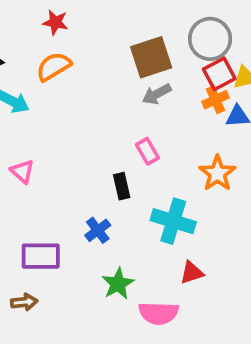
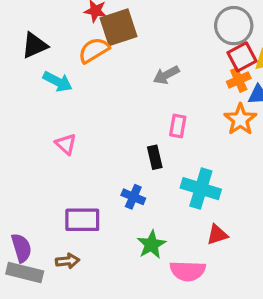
brown square: (151, 57) -> (119, 27), moved
gray arrow: (157, 94) -> (166, 75), moved
pink rectangle: (147, 151) -> (178, 126), turned 40
orange star: (217, 173) -> (240, 119), moved
blue cross: (98, 230) -> (133, 197), turned -30

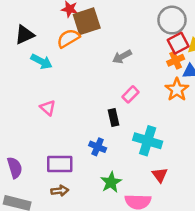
pink rectangle: (178, 126) -> (131, 94), turned 35
red triangle: (217, 235) -> (160, 175), turned -49
purple semicircle: (21, 248) -> (15, 168), moved
brown arrow: (67, 261) -> (60, 191), moved

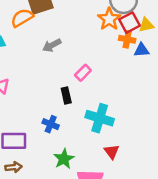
gray arrow: (122, 57) -> (52, 45), moved
orange cross: (176, 60) -> (127, 39), turned 35
orange star: (177, 90) -> (109, 19), moved

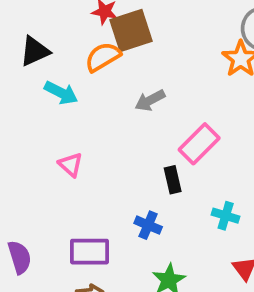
pink rectangle: (83, 73) -> (199, 144), size x1.5
cyan cross: (100, 118) -> (226, 216), size x0.6

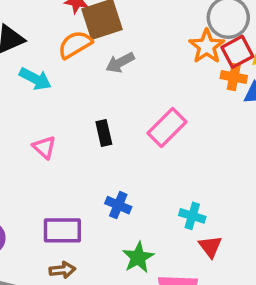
gray arrow: (150, 100) -> (120, 63), moved
black rectangle: (173, 180) -> (104, 133), moved
cyan cross: (226, 216) -> (192, 216), moved

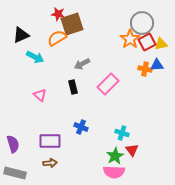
gray arrow: (120, 63) -> (82, 64), moved
orange cross: (234, 77) -> (145, 69), moved
green star: (138, 257) -> (115, 156), moved

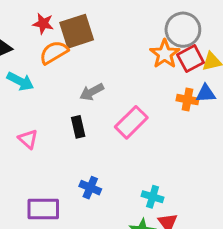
red star: (58, 14) -> (43, 24), moved

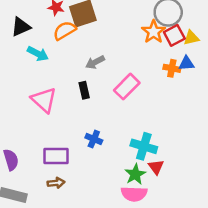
pink triangle: (28, 139) -> (44, 100), size x1.6
cyan cross: (153, 197) -> (144, 146), size x1.5

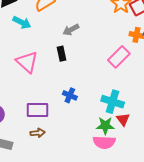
pink rectangle: (127, 87) -> (119, 57), moved
green star: (135, 174) -> (105, 126), turned 30

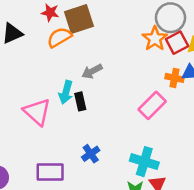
cyan arrow: (22, 22) -> (66, 92), moved, turned 78
blue cross: (70, 95) -> (91, 154), turned 32

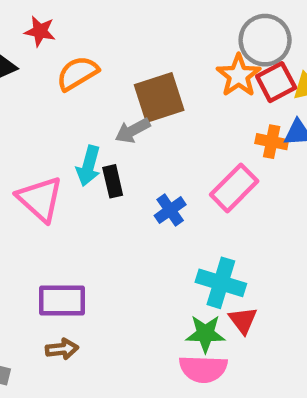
red star: (50, 12) -> (40, 31), moved
brown square: (79, 19) -> (159, 97), moved
blue cross: (91, 154) -> (170, 210), moved

